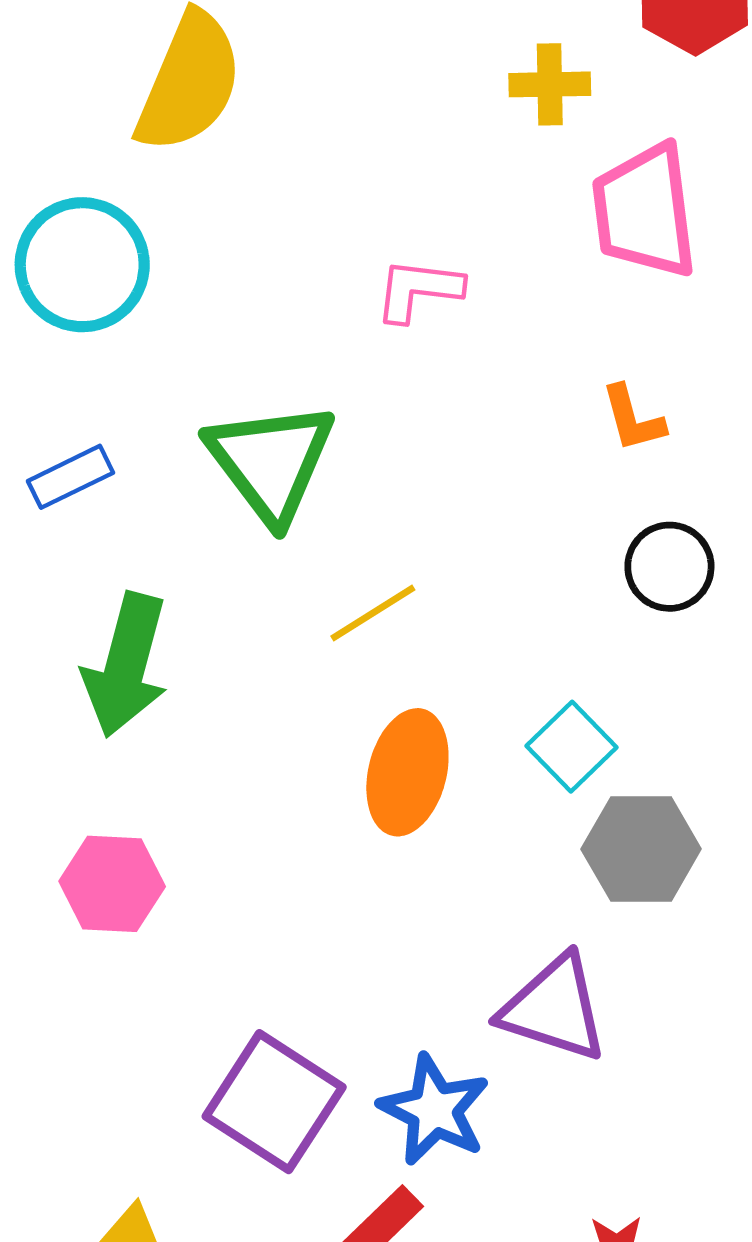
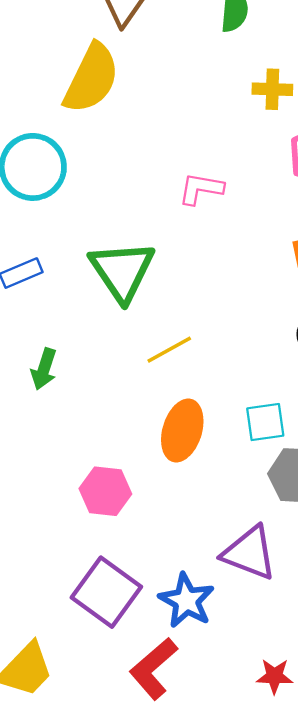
green arrow: (126, 665) -> (44, 369), size x0.6
cyan square: (571, 747) -> (265, 422), turned 33
pink hexagon: (112, 884) -> (105, 491), moved

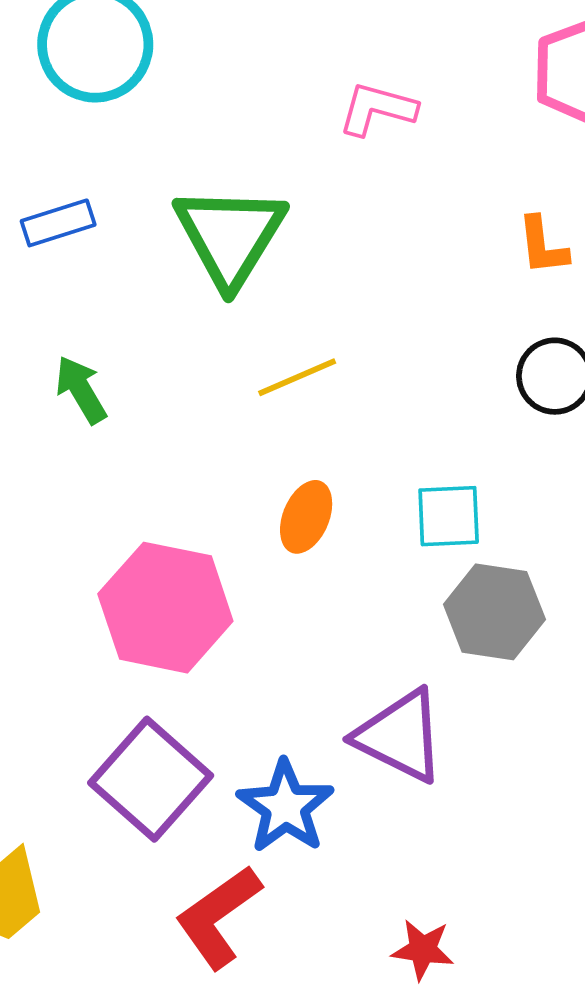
green arrow: (44, 369) -> (81, 390), turned 126
orange ellipse: (182, 430) -> (306, 517), size x0.7
pink hexagon: (105, 491) -> (165, 608), size x1.5

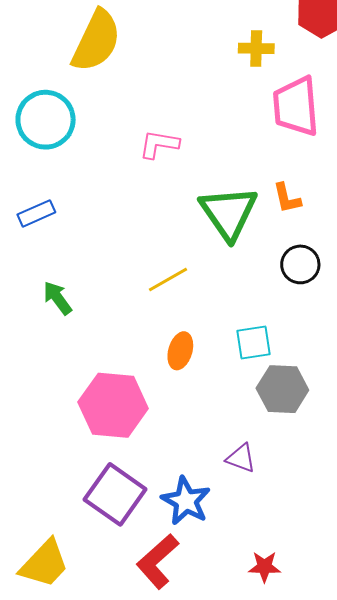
pink L-shape: (377, 109) -> (159, 144), moved
green triangle: (230, 236) -> (228, 213), moved
purple triangle: (400, 736) -> (241, 458), size x0.6

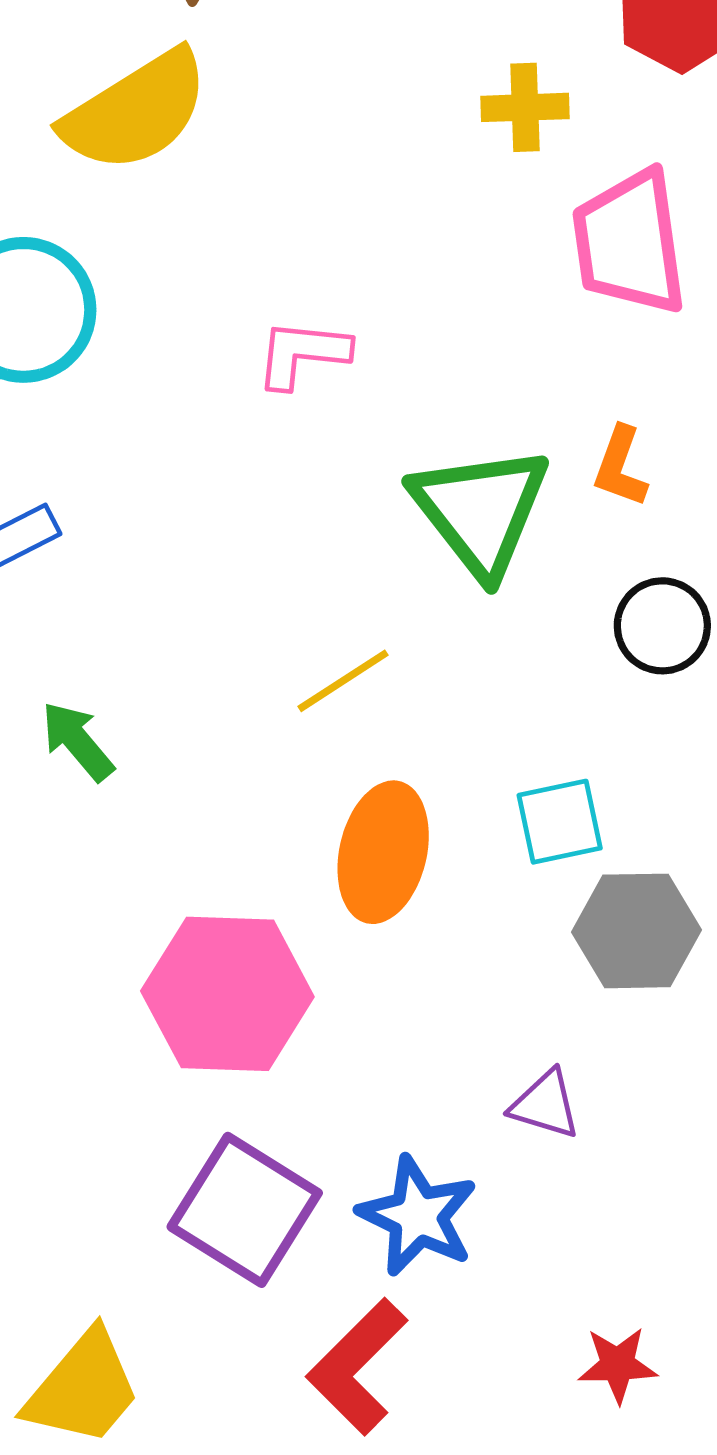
yellow semicircle: (96, 41) -> (136, 111), turned 36
orange L-shape: (287, 198) -> (620, 467), turned 36
orange ellipse: (180, 351) -> (383, 852), size x1.5

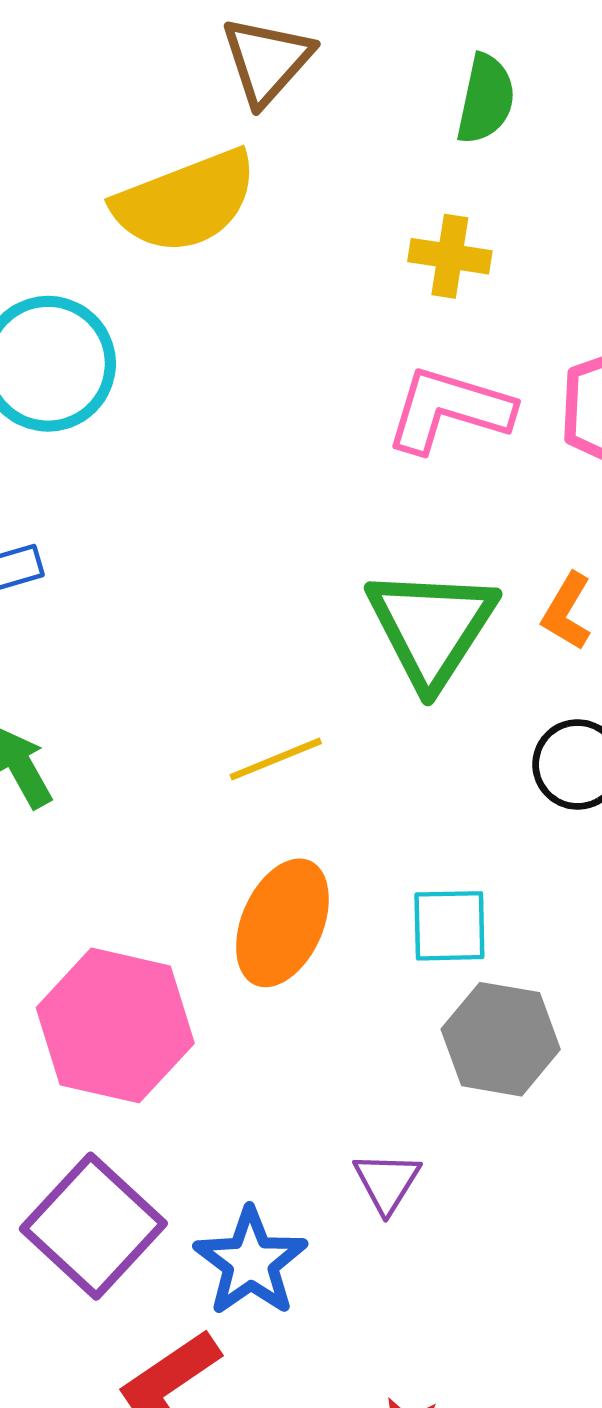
yellow cross: (525, 107) -> (450, 256), moved
pink L-shape: (302, 354) -> (449, 410), moved, size x1.4
purple triangle: (545, 1104) -> (387, 1182), turned 34

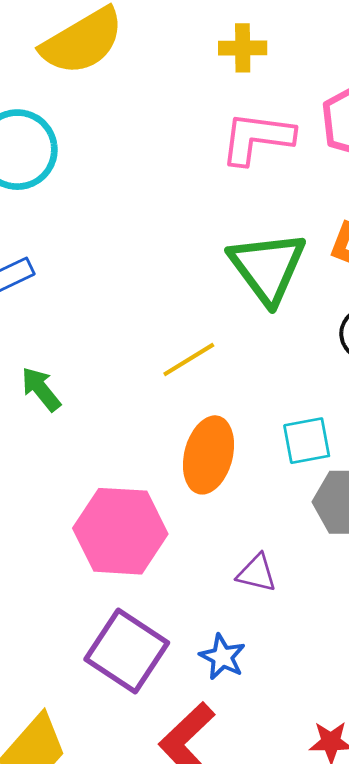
purple triangle: (387, 1182) -> (257, 573), moved, turned -39
blue star: (251, 1262) -> (222, 657), size x0.7

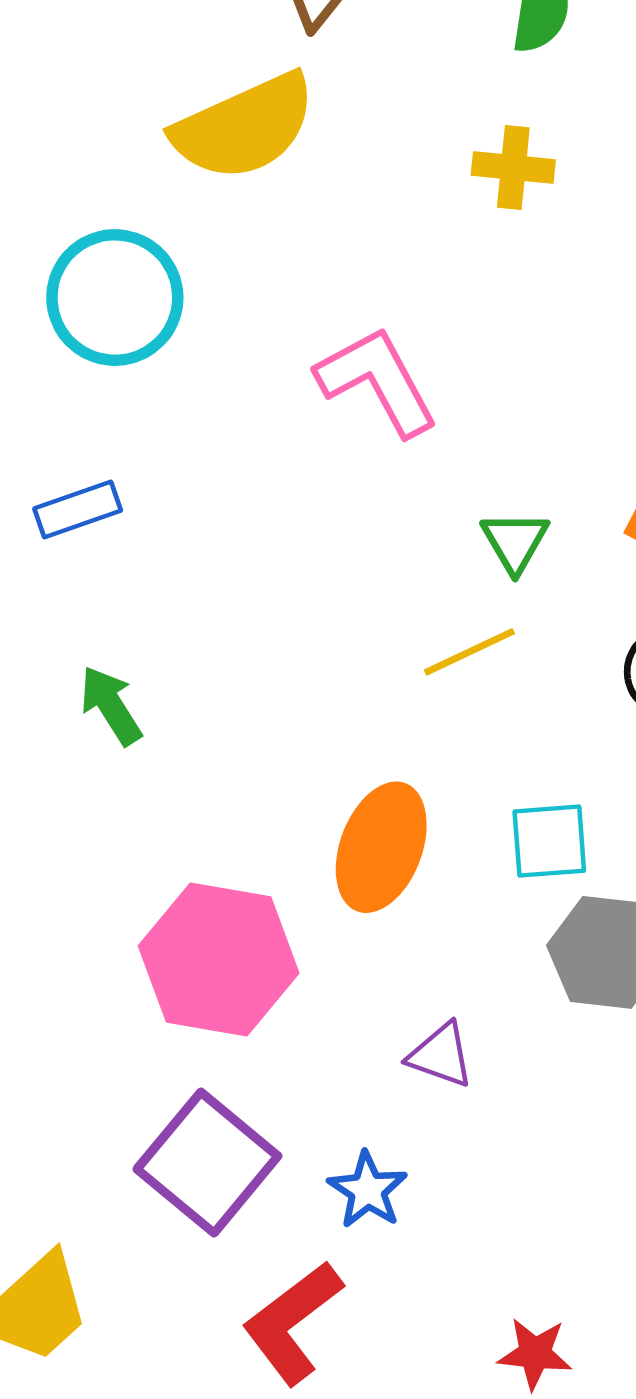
pink L-shape: (257, 138) -> (377, 381), moved, turned 48
green triangle: (267, 267) -> (515, 542), size x0.5
yellow line: (189, 360) -> (470, 652), moved

